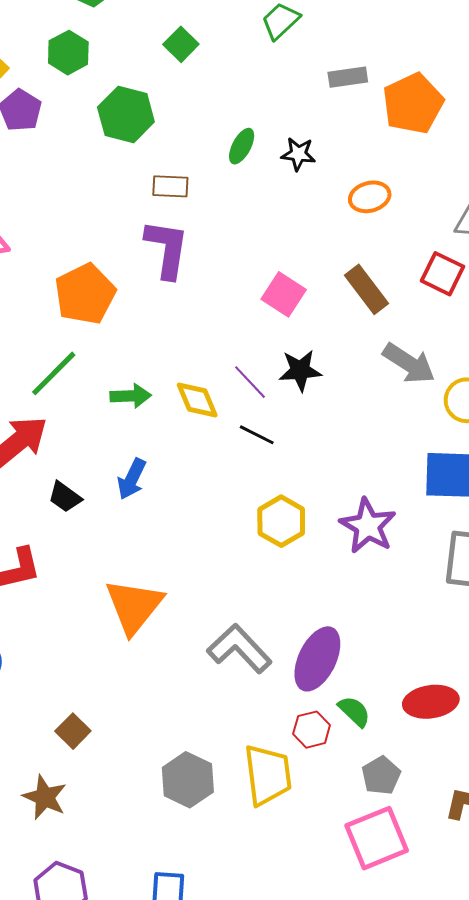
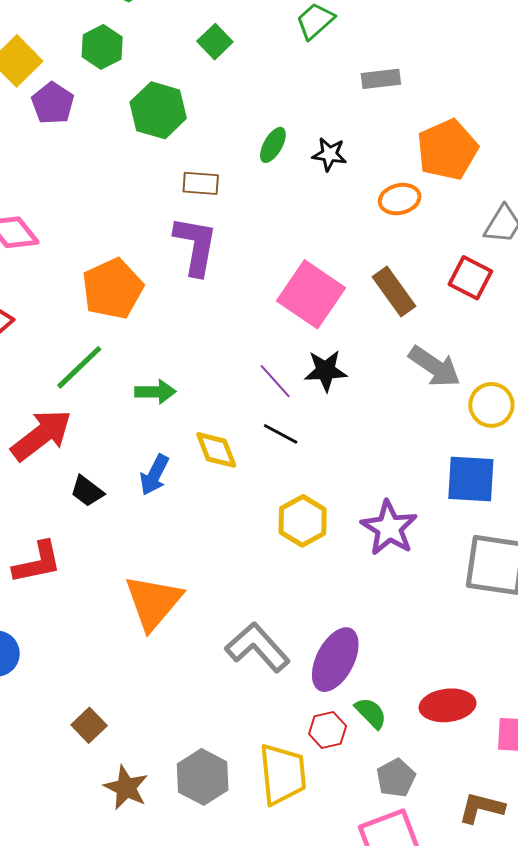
orange pentagon: (413, 103) -> (447, 150), moved
pink square: (284, 294) -> (311, 294), size x1.5
yellow diamond: (197, 400) -> (216, 450), moved
brown star: (45, 797) -> (126, 788), moved

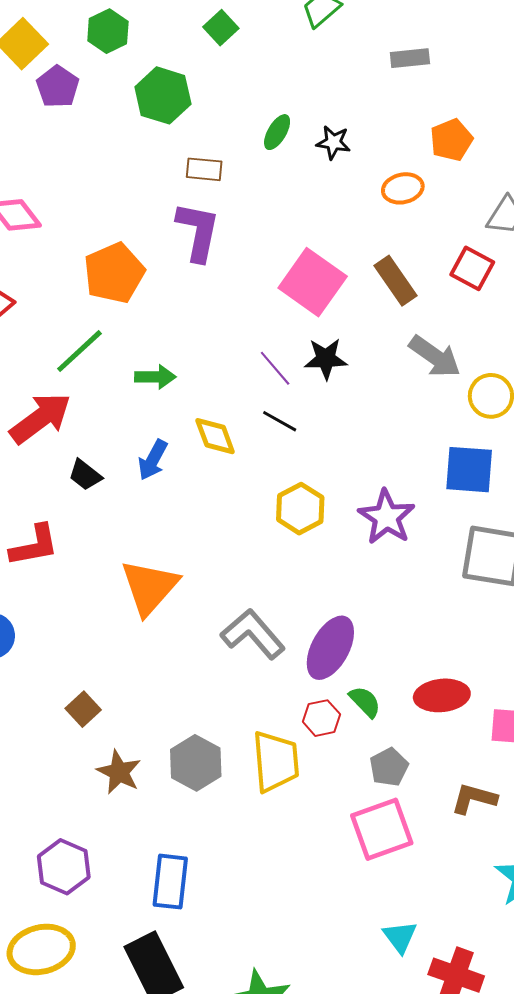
gray rectangle: (381, 79) -> (410, 58), moved
orange pentagon: (447, 150) -> (451, 140), size x0.7

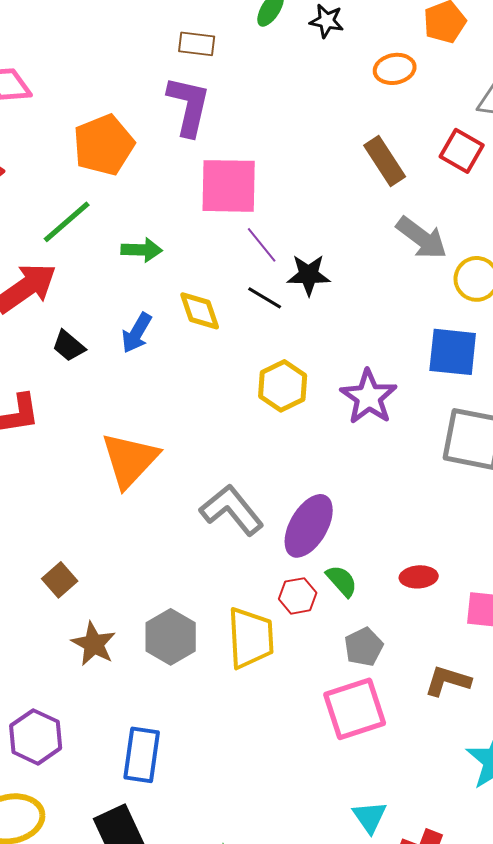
pink square: (313, 282) -> (229, 186), moved, turned -36
black star: (326, 359) -> (309, 275), moved
red ellipse: (442, 695) -> (419, 577), size x0.7

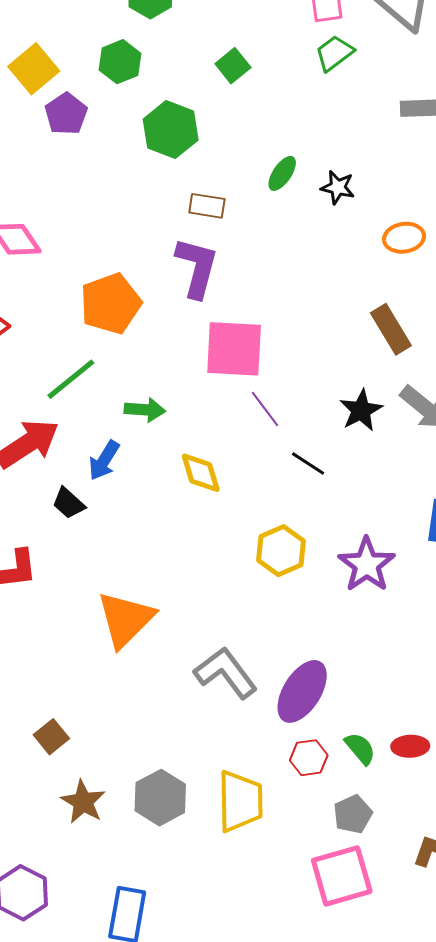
black star: (309, 275) -> (361, 410), moved, turned -30
black line: (265, 298) -> (308, 464), moved
blue arrow: (137, 333) -> (104, 460), moved
green semicircle: (342, 581) -> (360, 749), moved
red hexagon: (298, 596) -> (309, 758), moved

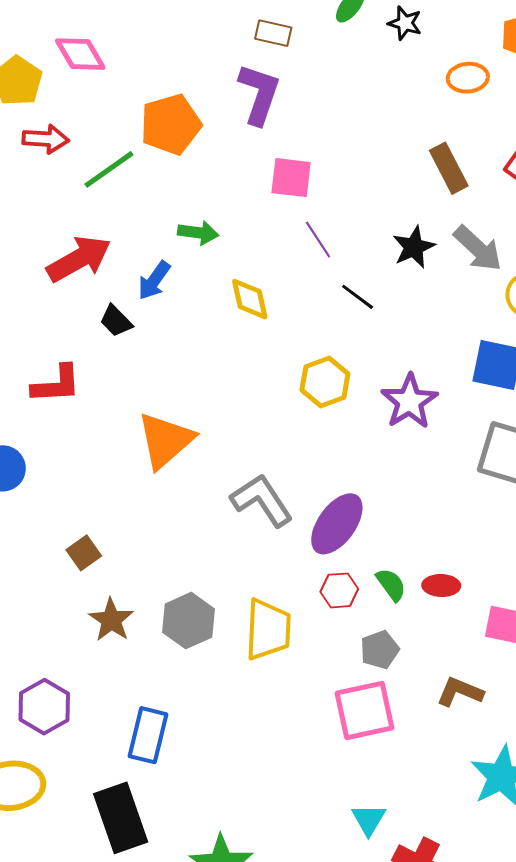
pink square: (234, 349) -> (291, 178), size x0.7
green line: (71, 379) -> (109, 169), moved

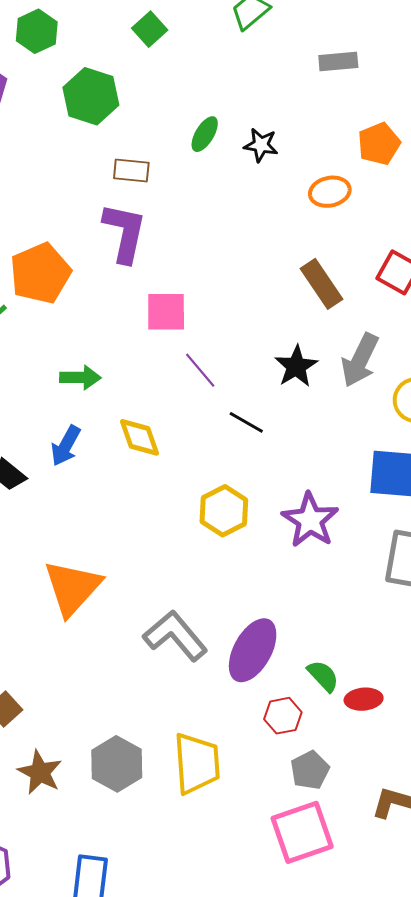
gray arrow: (478, 248) -> (360, 360), turned 80
blue arrow: (154, 280) -> (66, 446), moved
green semicircle: (391, 585) -> (323, 676), moved
red hexagon: (339, 590) -> (283, 716), moved

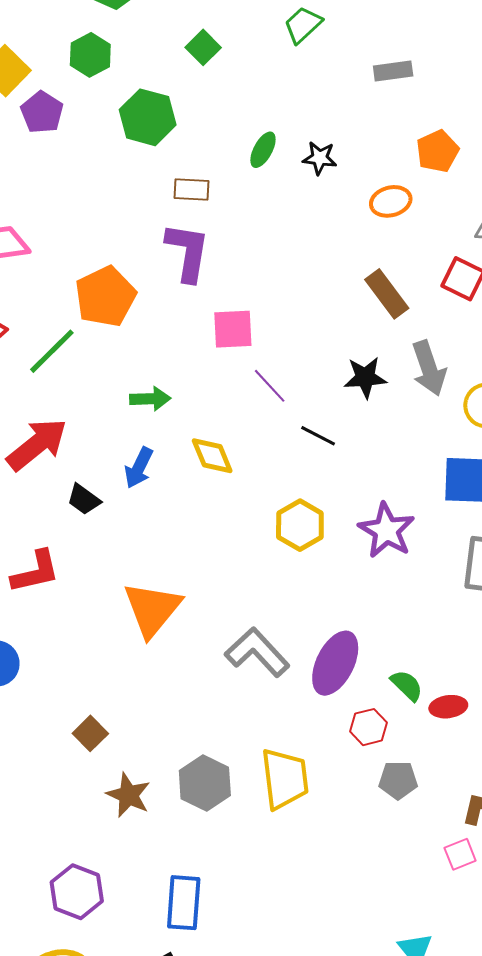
gray arrow: (360, 360) -> (429, 368), turned -42
black star: (296, 366) -> (365, 377), turned 30
gray pentagon: (310, 770) -> (398, 780), turned 30
pink square: (302, 832) -> (460, 854), moved, size x0.5

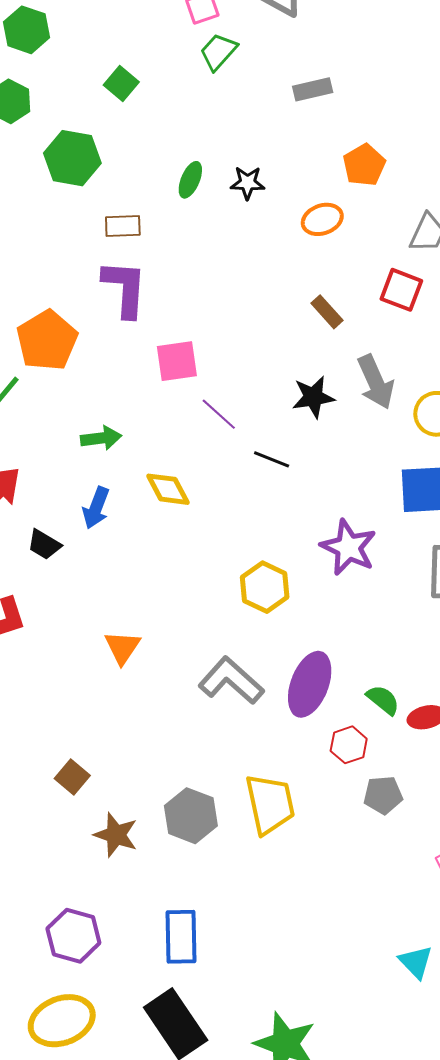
brown rectangle: (387, 294) -> (327, 312), size x0.7
yellow hexagon: (300, 525) -> (265, 587), moved
orange triangle: (152, 609) -> (122, 647), size x0.6

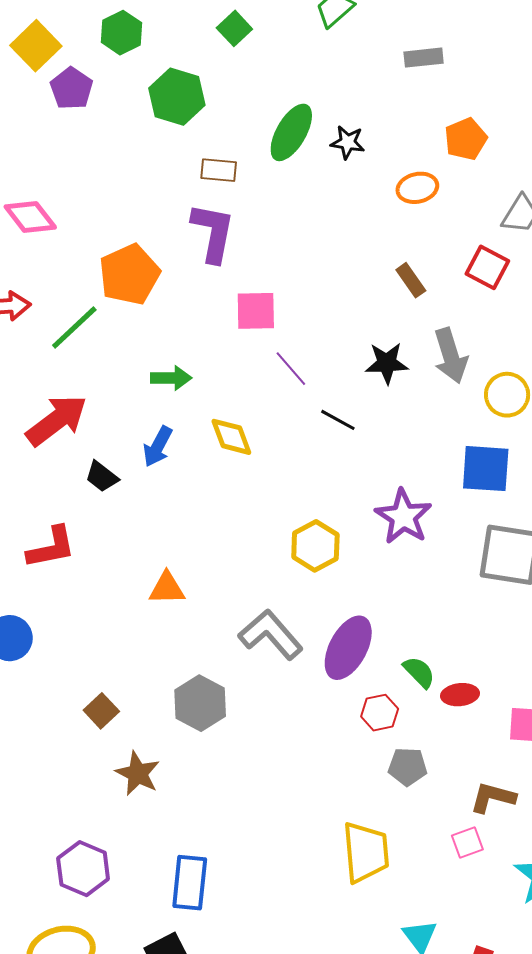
green ellipse: (190, 180) -> (291, 132), size x1.6
orange triangle: (122, 647) -> (167, 588), turned 48
yellow trapezoid: (270, 804) -> (366, 852), moved
gray hexagon: (191, 816) -> (200, 703), moved

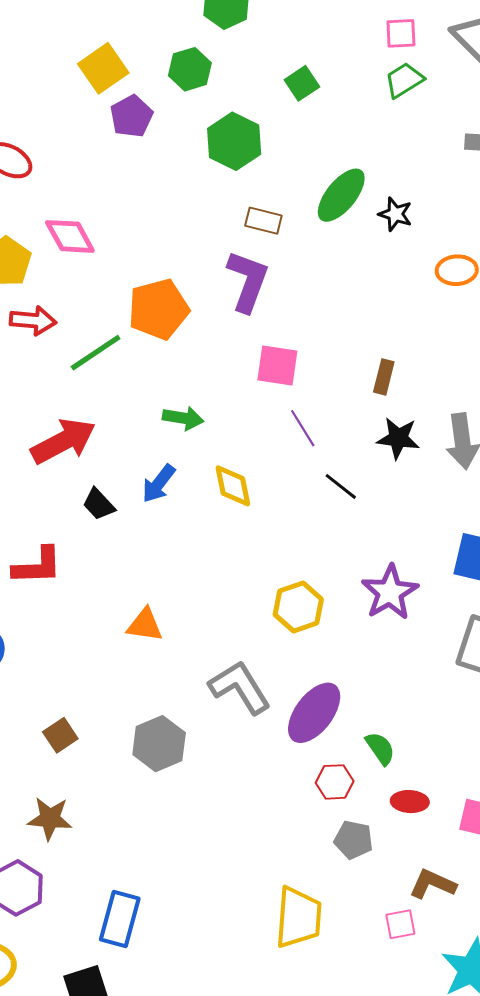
brown rectangle: (411, 280) -> (384, 377), moved, turned 40
red ellipse: (460, 695) -> (410, 802), moved
brown star: (138, 773) -> (50, 819), moved, turned -30

